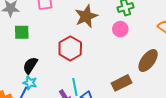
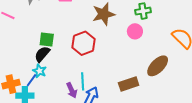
green square: (22, 32) -> (47, 40), moved

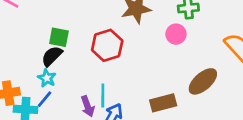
blue line: (31, 80) -> (45, 99), moved

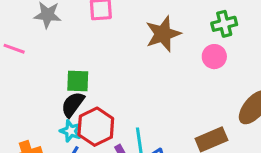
red hexagon: (107, 45) -> (96, 127), moved

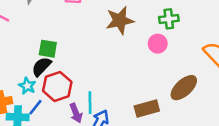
cyan star: (71, 131) -> (27, 86), moved

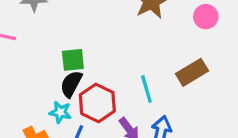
cyan line: (90, 103) -> (146, 89), moved
brown rectangle: (147, 109) -> (192, 72), moved

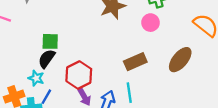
cyan line: (146, 89) -> (129, 93), moved
red hexagon: (97, 103) -> (79, 75), moved

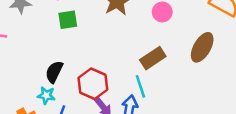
green square: (50, 41) -> (68, 20), moved
cyan line: (129, 93) -> (140, 86), moved

